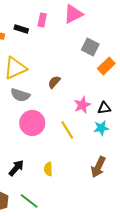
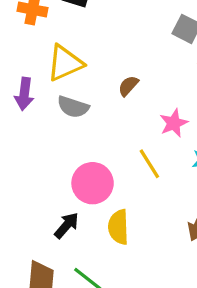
pink circle: (32, 123) -> (93, 183), moved
yellow semicircle: (48, 169) -> (118, 227), size x1.5

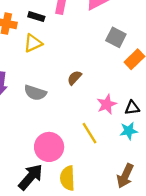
yellow triangle: (65, 63) -> (33, 43), moved, size x0.7
black arrow: (67, 225) -> (31, 177), size x1.4

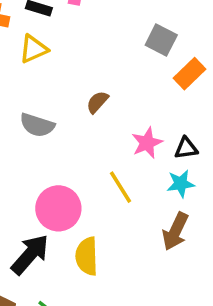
brown arrow: (125, 176) -> (175, 231), moved

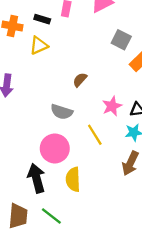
gray semicircle: (37, 125) -> (62, 112), moved
black arrow: (30, 254) -> (36, 178), turned -56

